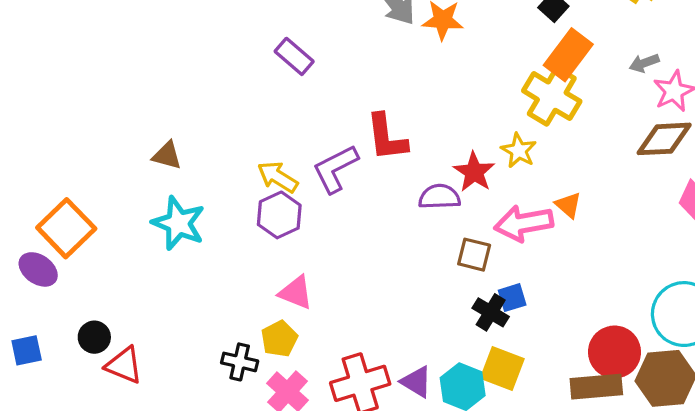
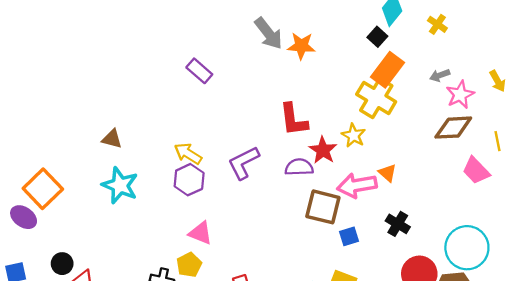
red L-shape: (387, 137) -> (293, 120), moved
purple L-shape: (335, 169) -> (244, 163), moved
brown square: (474, 255) -> (323, 207), size x1.5
black cross: (491, 312) -> (398, 224), moved

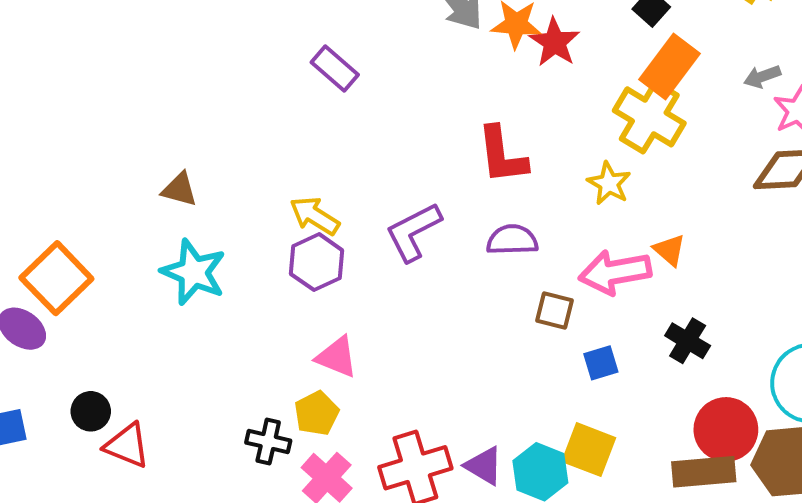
red star: (323, 150) -> (555, 42), moved
brown square: (323, 207) -> (555, 310), size x0.6

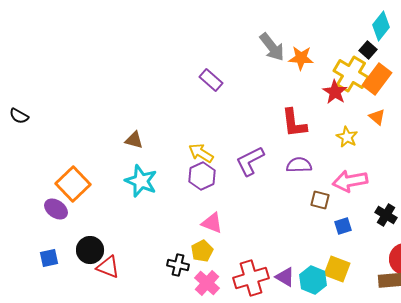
red star: (555, 42) -> (335, 92), moved
yellow cross: (649, 117) -> (351, 74), moved
orange triangle: (669, 250) -> (377, 117), moved
black circle: (91, 411) -> (90, 250), size x1.4

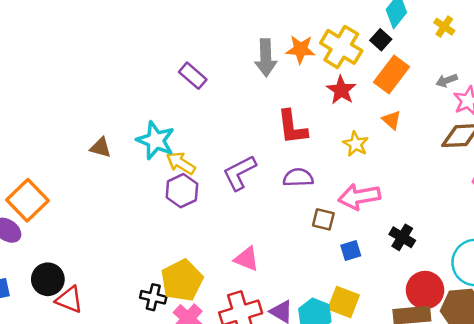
gray arrow: (272, 47) -> (266, 58), moved, turned 36
yellow cross: (351, 74) -> (341, 47), moved
cyan star: (141, 181) -> (156, 140), moved
pink triangle: (212, 223) -> (247, 259), moved
yellow pentagon: (202, 251) -> (182, 280), size x1.6

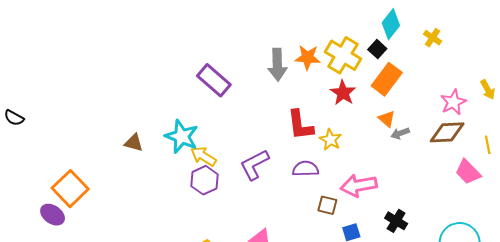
purple rectangle: (193, 76) -> (214, 80), size x1.4
gray arrow: (447, 80) -> (400, 133), moved
yellow star: (356, 144) -> (330, 140), moved

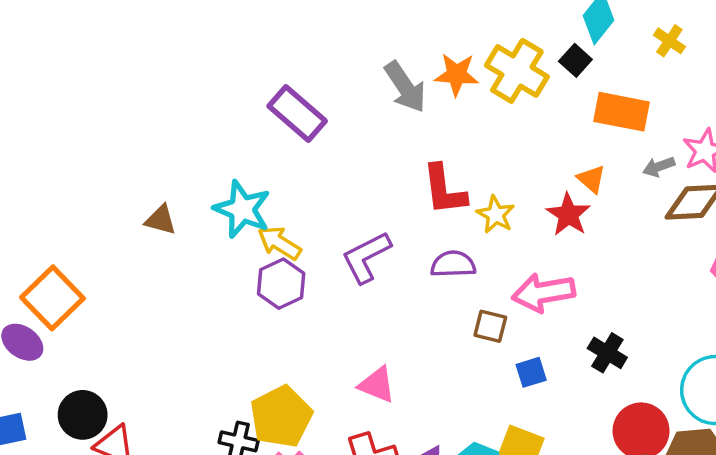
gray arrow: (277, 65) -> (405, 87), turned -32
orange rectangle: (387, 79) -> (622, 112), moved, turned 64
red star: (343, 93) -> (568, 215), moved
gray arrow: (400, 133) -> (659, 167), moved

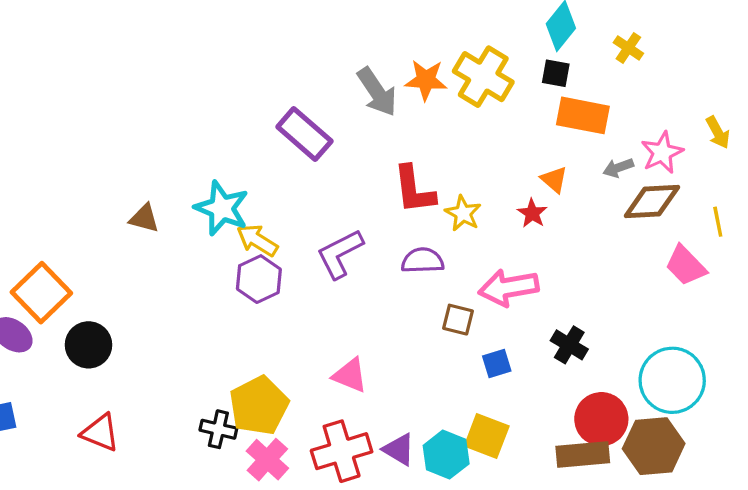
black square: (575, 60) -> (556, 73), moved, turned -32
purple rectangle: (297, 114) -> (304, 134), moved
red star: (568, 215) -> (532, 213), size x0.7
black circle: (83, 415) -> (89, 345), moved

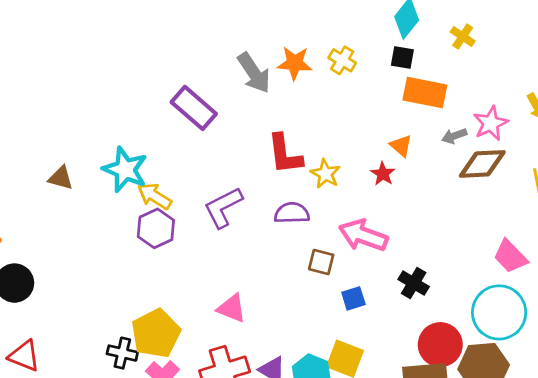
yellow cross: (483, 77) -> (342, 60), size x0.6
pink trapezoid: (686, 266) -> (510, 256), moved
pink arrow: (509, 288) -> (363, 235), turned 30

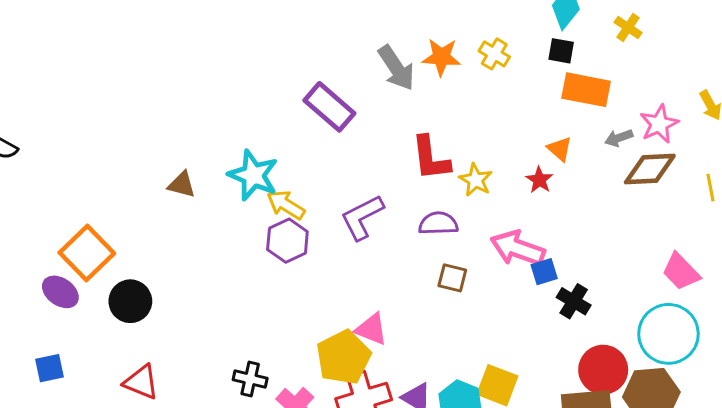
brown square: (321, 262) -> (452, 278), moved
blue square: (353, 298) -> (544, 272), moved
yellow pentagon: (156, 333) -> (343, 357), moved

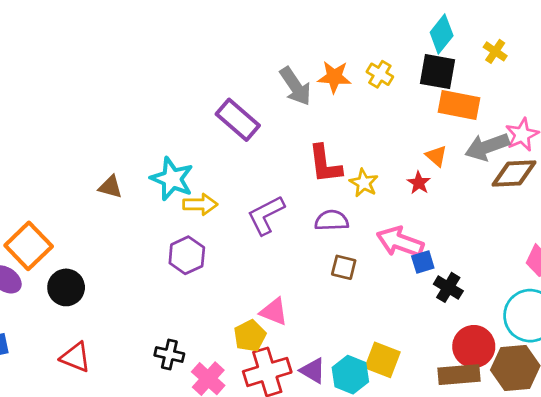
black square: (561, 51) -> (438, 72), size x1.6
gray arrow: (619, 138) -> (487, 147), size x1.8
yellow arrow: (286, 205) -> (200, 204), turned 148
purple hexagon: (287, 241) -> (187, 255), moved
yellow pentagon: (343, 357) -> (250, 336), size x0.7

